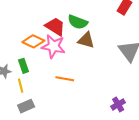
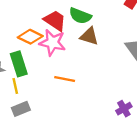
green rectangle: (23, 66) -> (19, 64), size x1.5

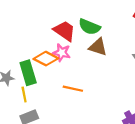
orange diamond: (30, 37) -> (46, 59), moved
pink star: (53, 43) -> (62, 53), size x0.7

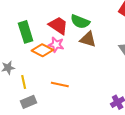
green rectangle: (28, 73) -> (26, 32), moved
orange line: (73, 89) -> (60, 85), moved

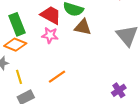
orange diamond: (42, 50) -> (15, 45), moved
orange line: (60, 85) -> (57, 77), turned -42

